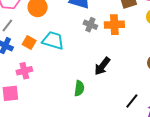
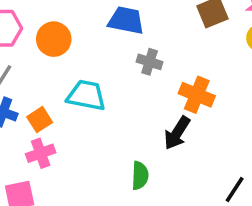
orange cross: (114, 25) -> (197, 95), moved, turned 30
orange square: (29, 43) -> (40, 120), moved, turned 32

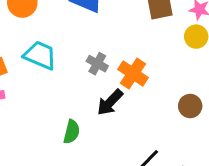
gray cross: (150, 62) -> (97, 64), moved

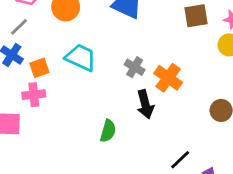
black arrow: (110, 102) -> (145, 104), turned -60

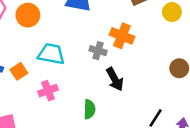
orange cross: (168, 78) -> (122, 36), moved
pink cross: (34, 95) -> (48, 91), moved

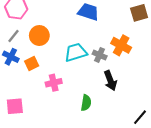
orange circle: (28, 15) -> (39, 35), moved
cyan trapezoid: (51, 54) -> (76, 52), moved, turned -35

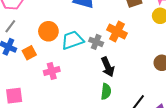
orange circle: (39, 35) -> (48, 31), moved
green semicircle: (86, 103) -> (106, 91), moved

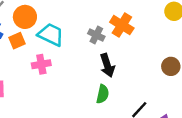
orange circle: (48, 31) -> (25, 17), moved
cyan trapezoid: (72, 40) -> (51, 35), moved, turned 40

